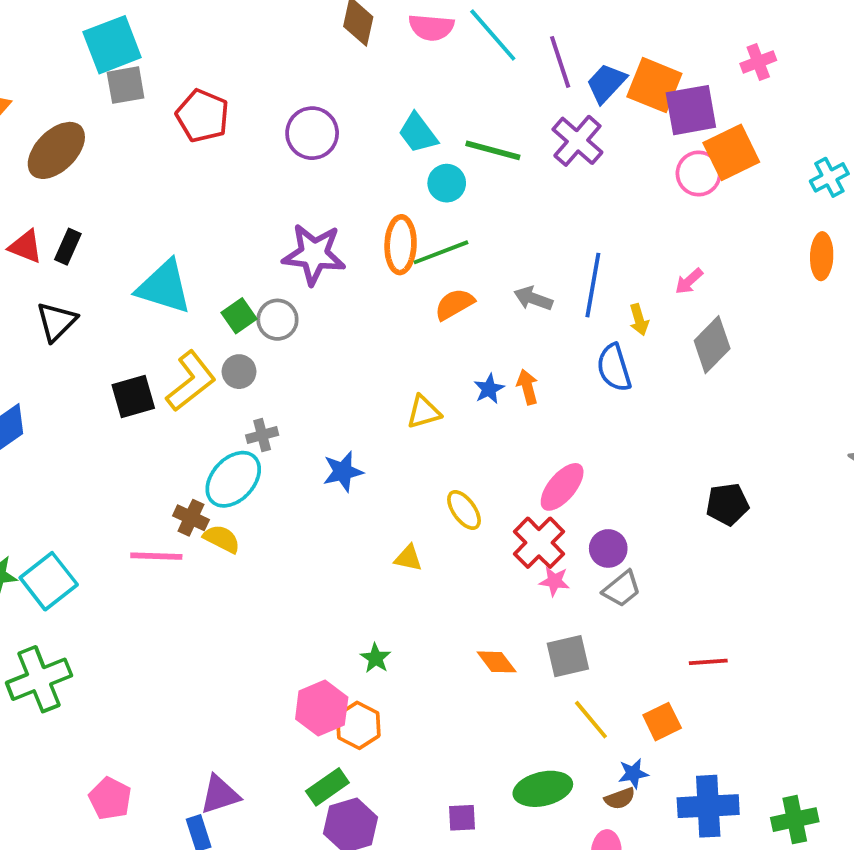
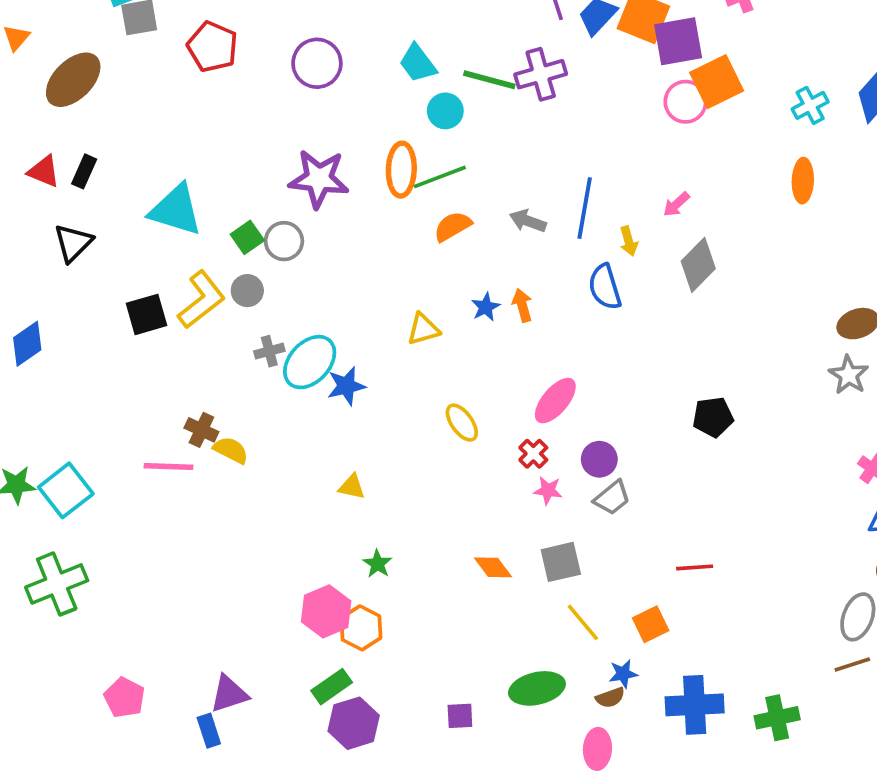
purple cross: (577, 141) -> (541, 74), moved, turned 33
cyan ellipse: (233, 479) -> (310, 362), moved
red cross: (539, 543) -> (533, 454), size x0.6
yellow triangle: (408, 558) -> (352, 487), moved

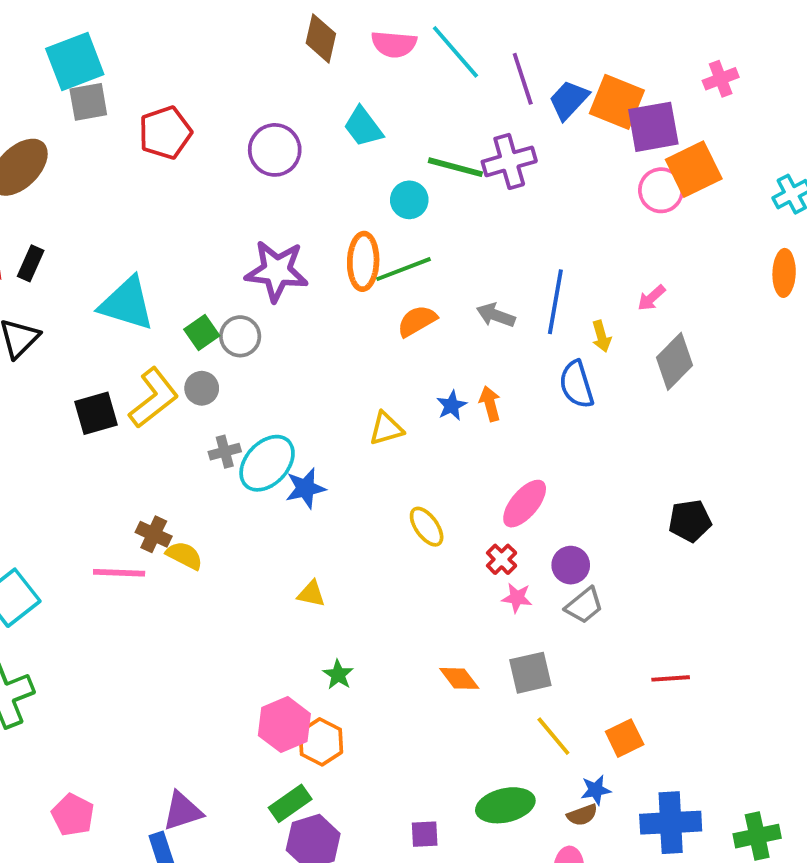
red pentagon: (212, 47) -> (165, 133), turned 30
cyan trapezoid: (418, 63) -> (363, 127), moved

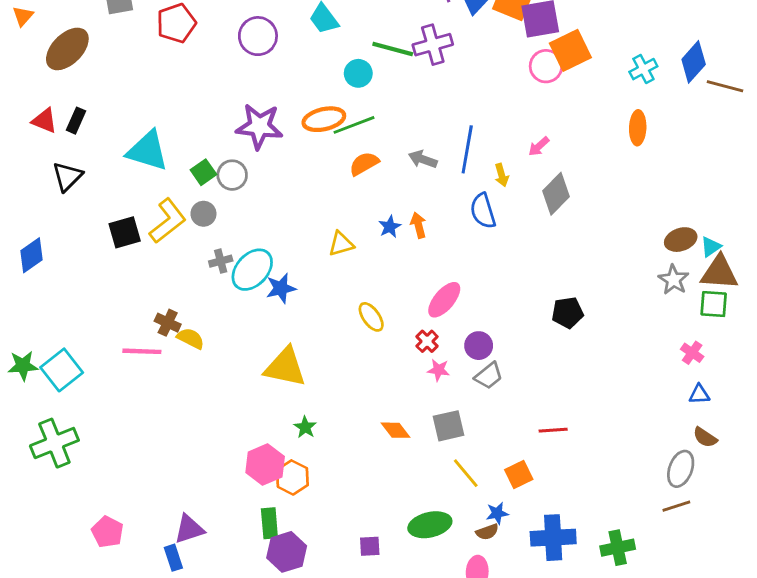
orange ellipse: (363, 261) -> (324, 119), turned 75
yellow triangle: (311, 594) -> (285, 367), size x2.0
green rectangle: (290, 803) -> (269, 523), turned -60

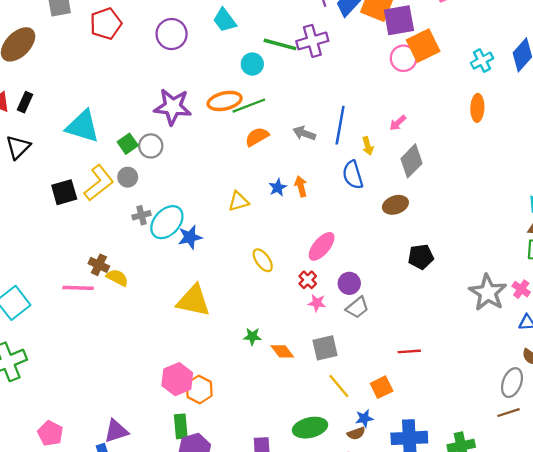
brown ellipse: (681, 240) -> (395, 205), moved
gray star: (674, 280) -> (488, 293), moved, size x1.5
green star: (305, 427) -> (252, 336), moved, turned -30

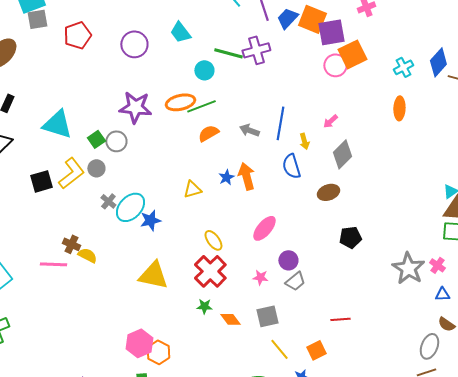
orange arrow: (301, 186) -> (246, 176), size x1.5
gray cross: (142, 215) -> (108, 201), turned -35
red cross: (308, 280) -> (210, 271), moved, size x2.0

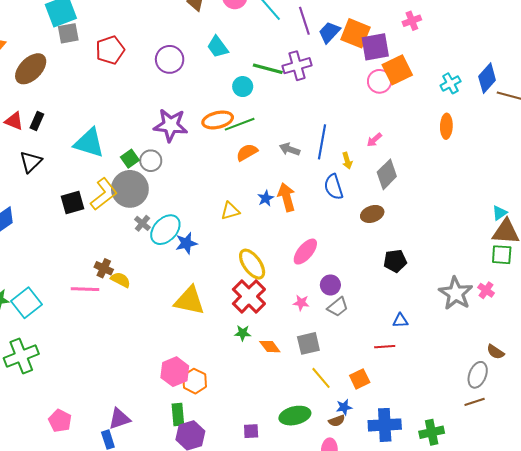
gray circle: (96, 168) -> (130, 189), size x2.0
yellow ellipse: (213, 240) -> (252, 264), size x1.4
blue triangle: (442, 294) -> (400, 320), moved

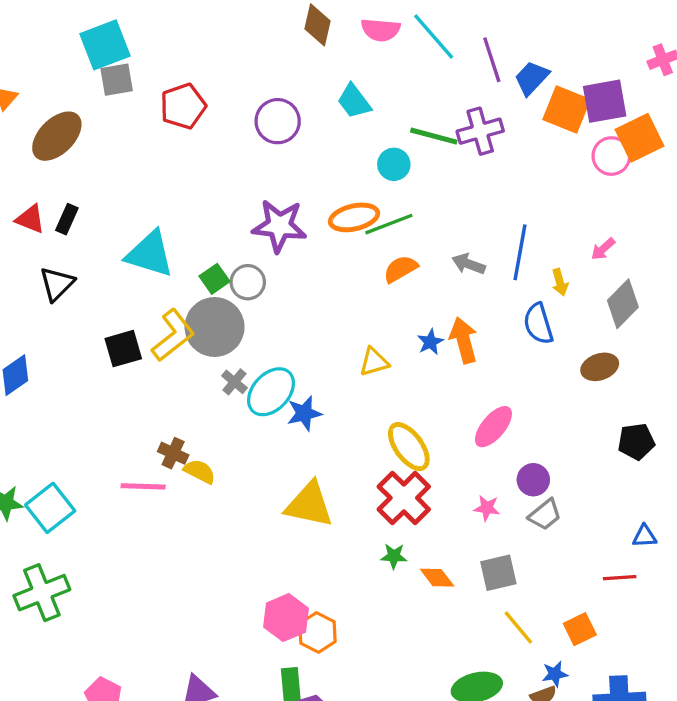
orange square: (355, 33) -> (566, 110), moved

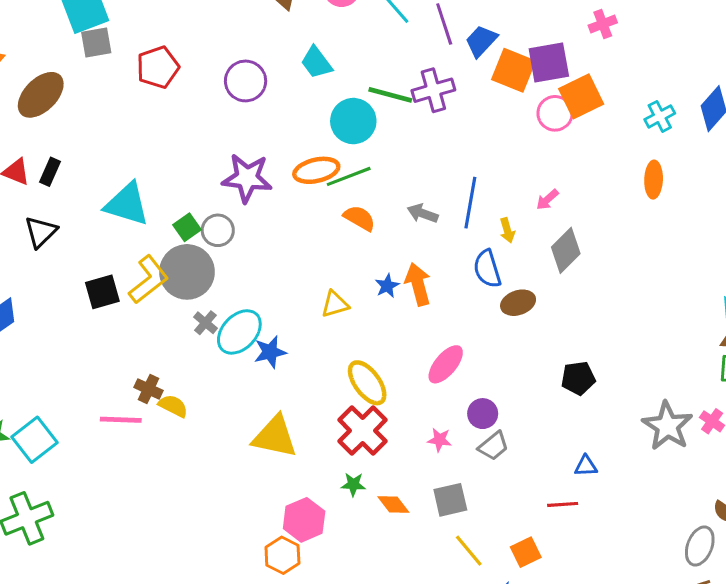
cyan circle: (394, 164) -> (353, 121), size x1.5
orange semicircle: (400, 269) -> (359, 218), turned 60
brown ellipse: (600, 367) -> (518, 303), moved
pink hexagon: (286, 618) -> (304, 520), moved

